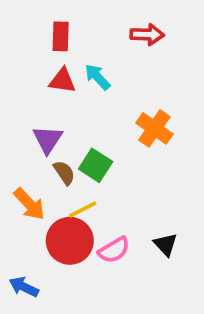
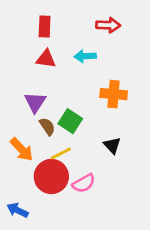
cyan arrow: (97, 77) -> (85, 56), moved, turned -50
orange cross: (154, 128) -> (114, 94), turned -30
black triangle: (166, 244) -> (112, 145), moved

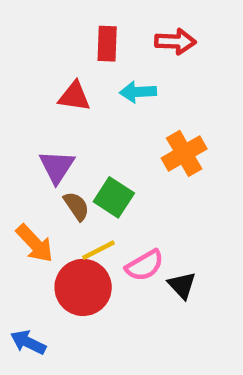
red rectangle: (45, 26) -> (107, 44), moved
orange cross: (114, 94) -> (184, 153), turned -35
black triangle: (112, 145) -> (182, 285), moved
pink semicircle: (84, 183) -> (145, 265), moved

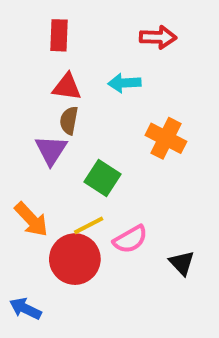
red rectangle: (107, 44) -> (59, 35), moved
orange cross: (184, 153) -> (166, 138), turned -33
brown semicircle: (76, 206) -> (69, 120), moved, turned -136
black triangle: (182, 285) -> (182, 263), moved

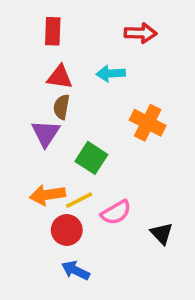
orange arrow: (31, 219) -> (47, 195), moved, turned 124
red circle: (75, 259) -> (67, 230), size x0.7
blue arrow: (25, 309) -> (76, 270), moved

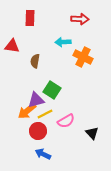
red triangle: (60, 77) -> (12, 46), moved
orange cross: (148, 123) -> (83, 57), moved
purple triangle: (46, 133) -> (36, 100), moved, turned 42
orange arrow: (47, 195) -> (27, 111), turned -30

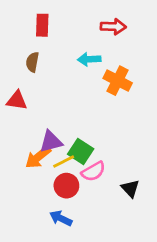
red triangle: (12, 46) -> (17, 100), moved
brown semicircle: (35, 61) -> (32, 62), moved
green square: (52, 90) -> (81, 152), moved
red circle: (38, 131) -> (66, 186), moved

